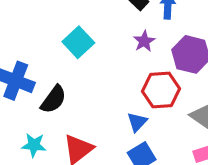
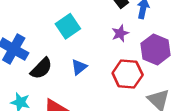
blue triangle: (137, 122) -> (79, 67), moved

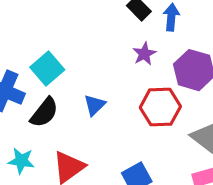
cyan square: (68, 26) -> (47, 69), moved

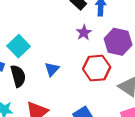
black semicircle: (44, 112) -> (18, 76), turned -50

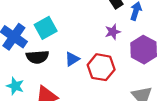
red hexagon: (97, 68) -> (101, 67), moved
black semicircle: (18, 76) -> (37, 57), turned 85

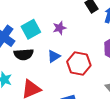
purple star: (113, 32) -> (59, 28), moved

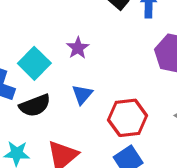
red hexagon: (79, 64) -> (128, 118), moved

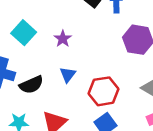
cyan square: (34, 63) -> (24, 33), moved

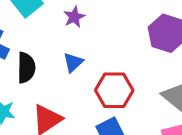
black semicircle: (31, 85) -> (26, 68), turned -75

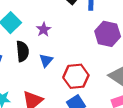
black semicircle: (26, 68) -> (22, 51), moved

